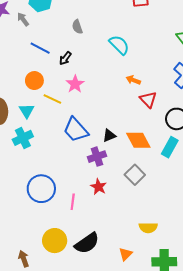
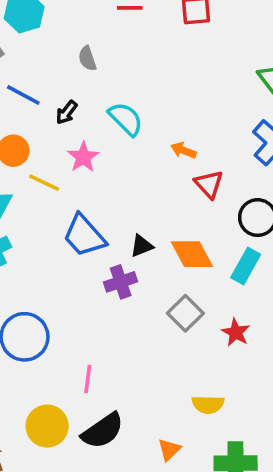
cyan semicircle: (119, 45) -> (126, 119), moved
red star: (99, 187) -> (236, 332), moved
pink line: (73, 202) -> (88, 379), moved

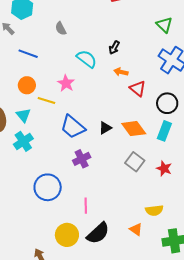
black arrow: (67, 112) -> (114, 48), moved
purple cross: (121, 282) -> (82, 159), moved
orange triangle: (169, 450) -> (136, 229), moved, turned -32

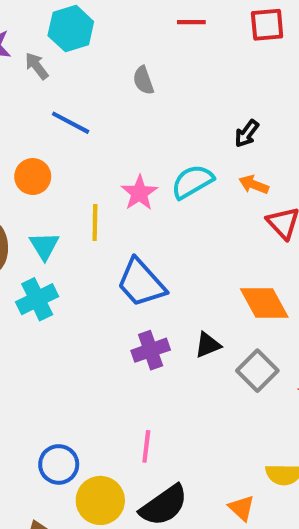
cyan semicircle: (87, 59) -> (192, 182), moved, turned -75
orange circle: (27, 85) -> (33, 177), moved
yellow line: (46, 100) -> (95, 222), turned 66
black triangle: (105, 128) -> (208, 345), moved
blue circle: (48, 187) -> (59, 464), moved, size x0.7

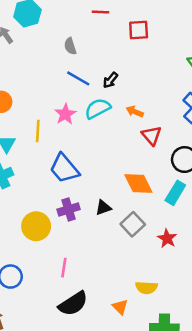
red square: (267, 25) -> (139, 30), moved
blue line: (71, 123) -> (78, 78), moved
black arrow: (247, 134) -> (110, 80), moved
yellow circle: (100, 500) -> (36, 226), moved

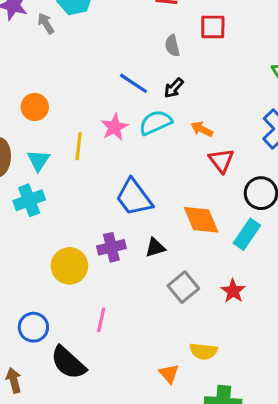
gray semicircle: (70, 46) -> (172, 46), moved
blue trapezoid: (64, 169) -> (134, 197), moved
gray square: (133, 224) -> (183, 287), moved
black semicircle: (73, 304) -> (68, 363), moved, turned 72

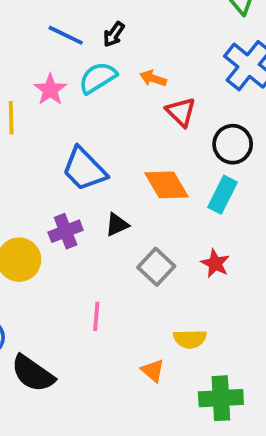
pink line: (101, 320) -> (96, 316), moved

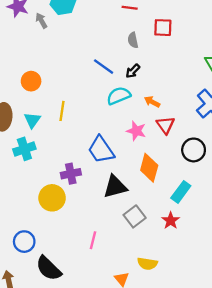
pink star: (50, 90) -> (136, 131), moved, turned -30
orange diamond: (166, 185) -> (149, 168), turned 36
cyan rectangle: (223, 195) -> (181, 192), moved
black triangle: (117, 225) -> (115, 187), size x1.6
purple cross: (66, 231) -> (71, 174), moved

